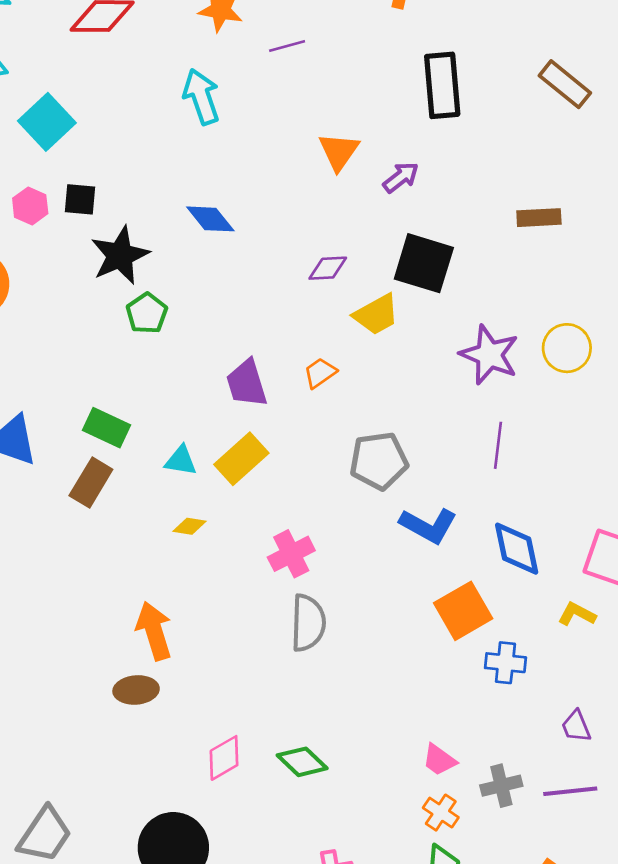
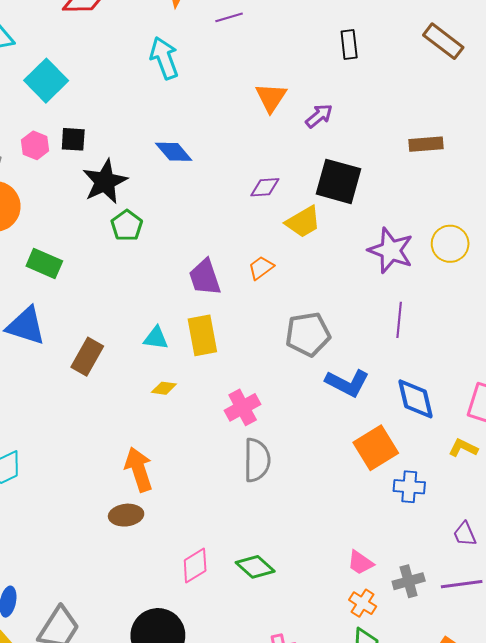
black rectangle: (442, 85) -> (349, 45), size x0.6
green rectangle: (106, 428) -> (44, 264), moved
yellow rectangle: (241, 459) -> (202, 335), turned -57

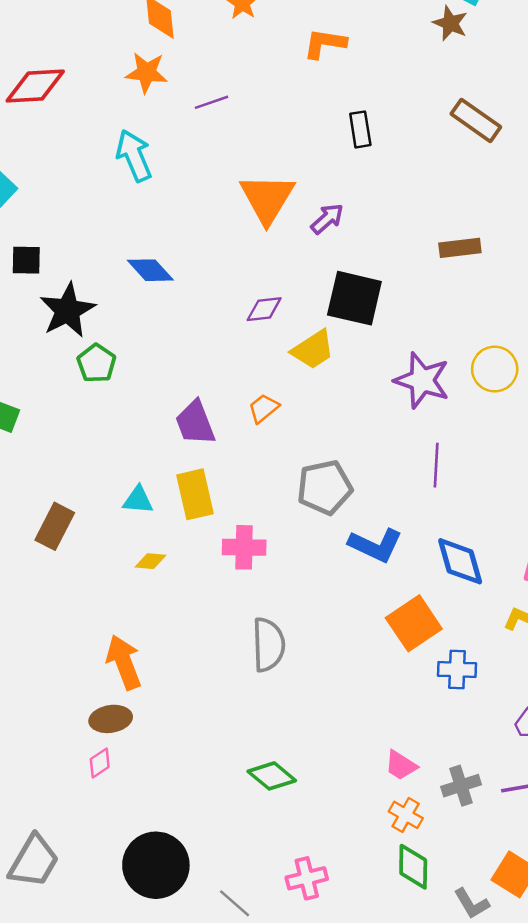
orange triangle: (271, 97) -> (267, 198), size x1.4
pink cross: (243, 407) -> (244, 547), moved, turned 32
pink diamond: (195, 566) -> (100, 763), moved, size x0.7

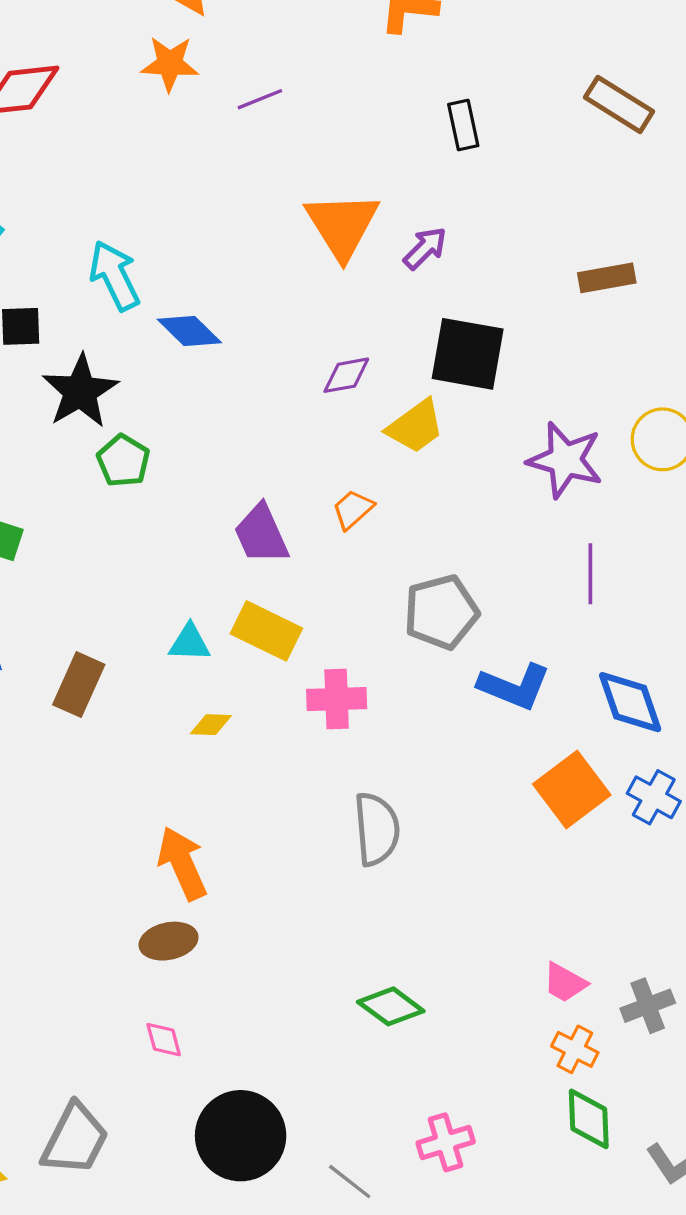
cyan arrow: (134, 156) -> (115, 276), moved
yellow rectangle: (195, 494) -> (266, 631), turned -48
blue cross: (457, 670) -> (654, 797), moved, turned 30
pink diamond: (100, 763) -> (164, 1040), moved, turned -68

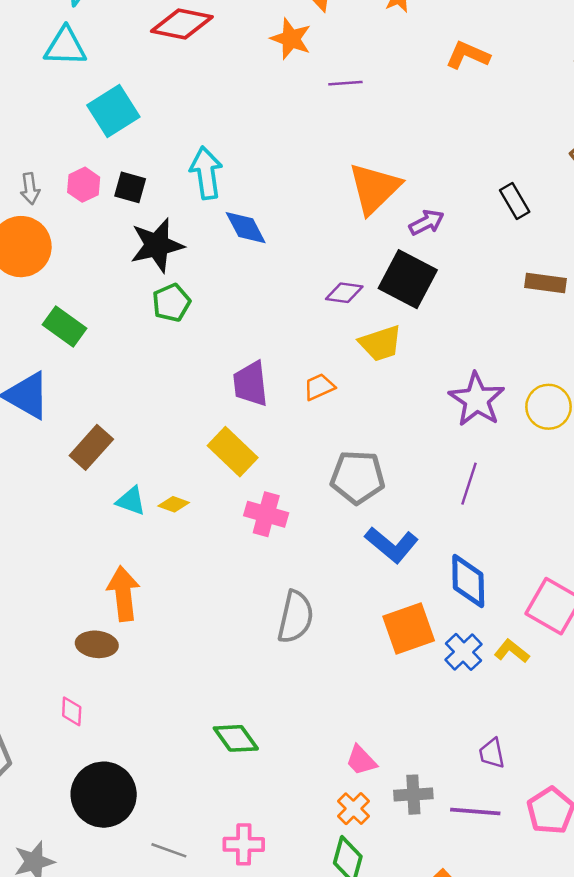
black rectangle: (463, 125) -> (515, 201), moved, turned -36
black square: (468, 354) -> (408, 279), moved
cyan triangle: (190, 643) -> (131, 501), moved
gray semicircle: (377, 829) -> (295, 617), moved
gray line: (350, 1182) -> (169, 850), turned -36

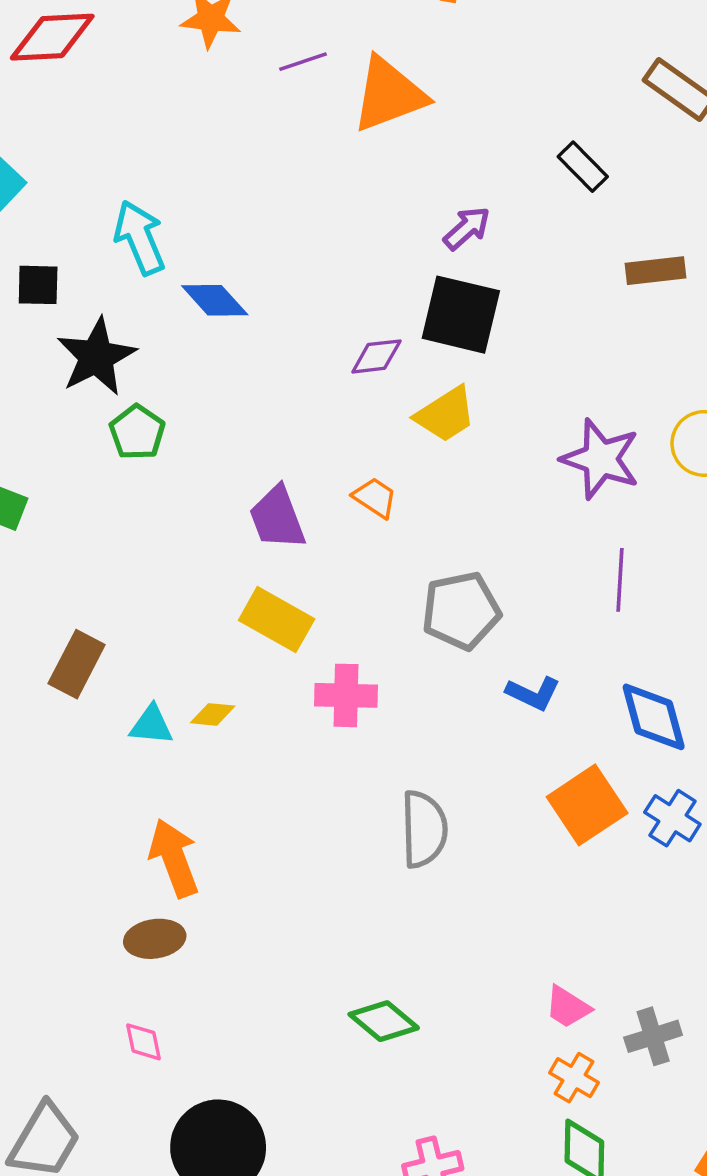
orange triangle: (374, 188) -> (389, 95), moved, turned 38
orange trapezoid: (319, 387) -> (375, 498), turned 72
blue L-shape: (392, 545) -> (533, 693), size x0.7

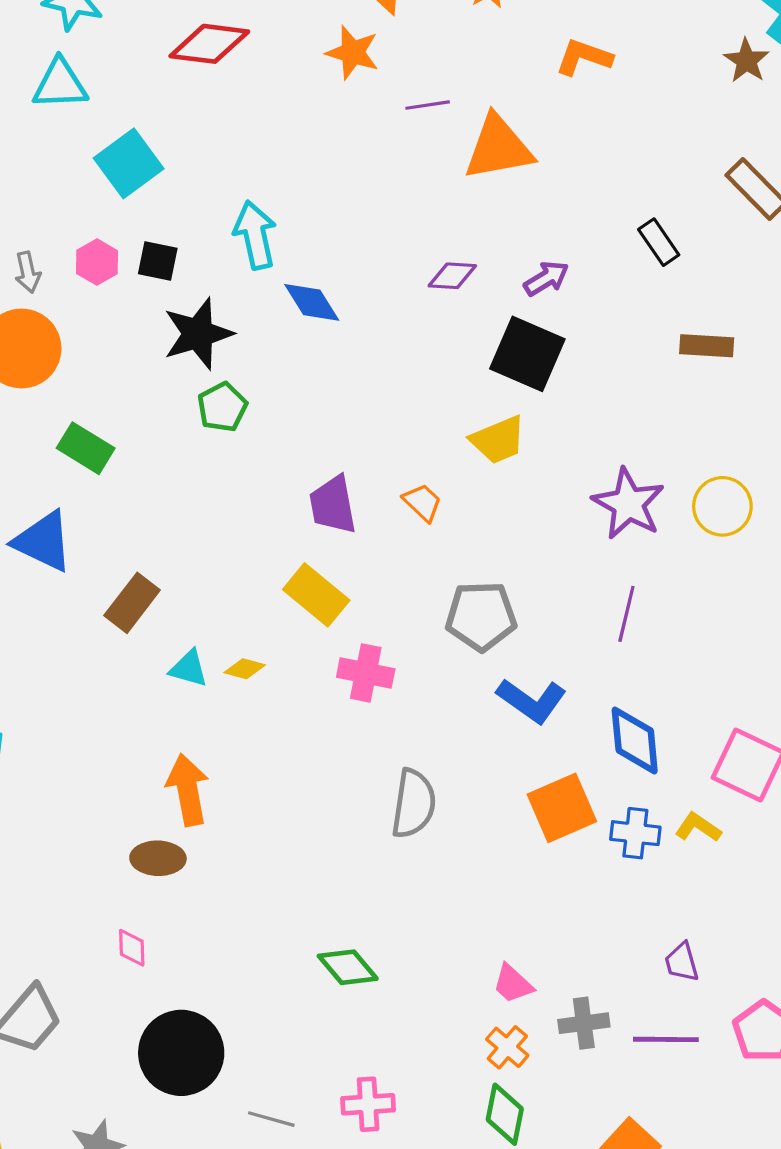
purple diamond: (376, 356) -> (452, 276), moved
blue L-shape: (533, 693) -> (532, 701), size x1.4
blue cross: (672, 818) -> (635, 833), turned -36

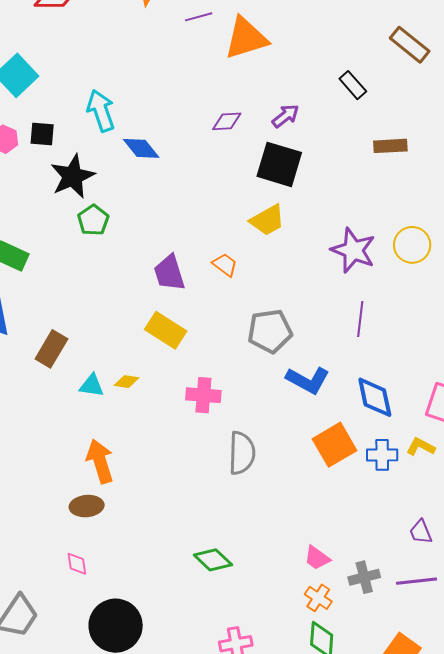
pink cross: (366, 673) -> (203, 395), moved

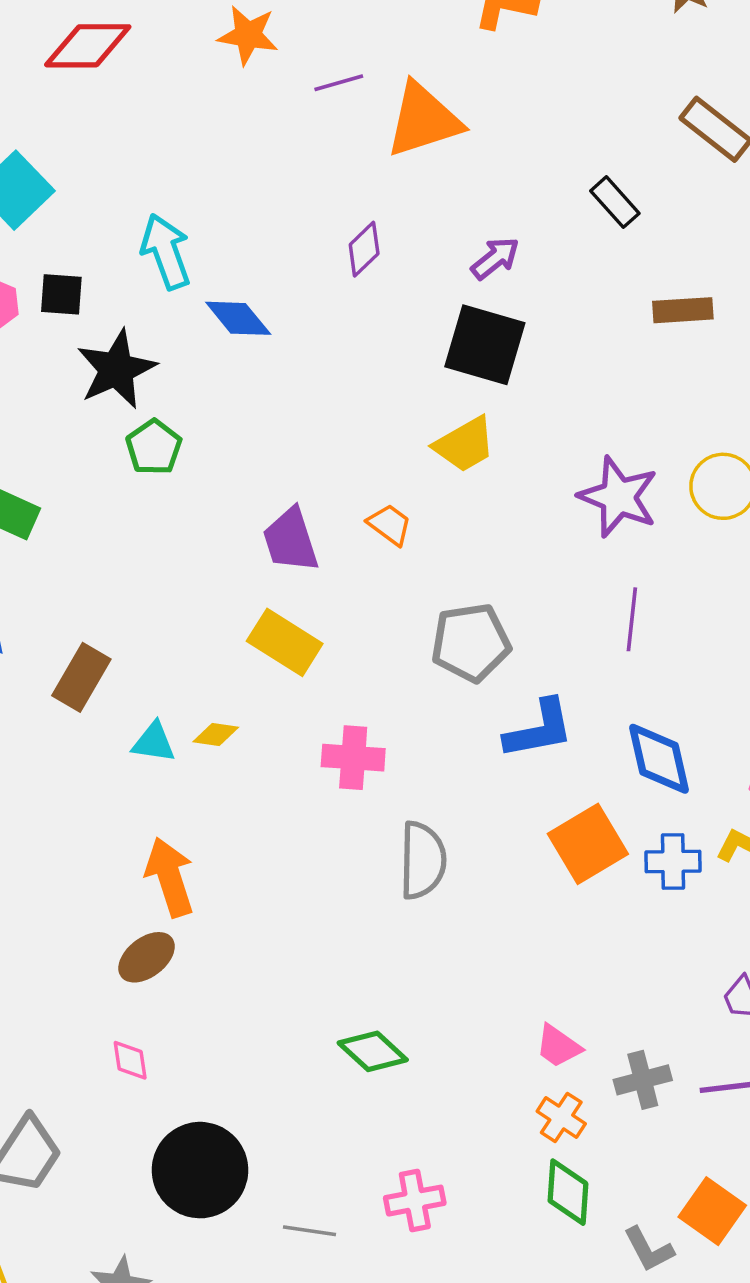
purple diamond: (227, 121) -> (364, 249), moved, turned -40
blue L-shape: (308, 380) -> (539, 729), turned -39
brown ellipse: (87, 506) -> (147, 957), turned -32

